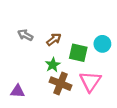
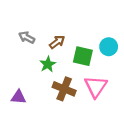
green star: (53, 65) -> (48, 64), moved

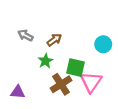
green square: (83, 56) -> (75, 68), moved
brown cross: (64, 89) -> (61, 84), turned 35

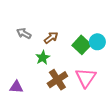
green square: (75, 68) -> (82, 45), moved, turned 30

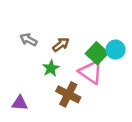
pink triangle: (86, 78) -> (91, 72), moved, turned -30
brown cross: (57, 80) -> (68, 94), turned -30

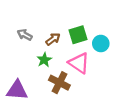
green square: (97, 53) -> (78, 35), moved, turned 30
purple triangle: (20, 103) -> (17, 90), size x1.5

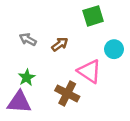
green square: (78, 35) -> (93, 16), moved
green star: (44, 60) -> (27, 77), moved

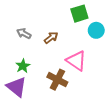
cyan circle: (114, 49) -> (96, 30), moved
purple triangle: (19, 102) -> (17, 87), turned 35

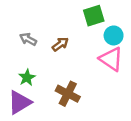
pink triangle: (76, 61) -> (111, 59), moved
purple triangle: (17, 87) -> (19, 102), turned 50

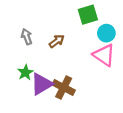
gray arrow: (28, 39) -> (27, 37), turned 42
purple triangle: (19, 102) -> (42, 84), moved

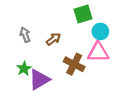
pink triangle: (104, 55) -> (98, 52), turned -35
brown cross: (64, 87) -> (74, 64), moved

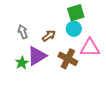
cyan circle: (100, 31) -> (74, 29), moved
purple triangle: (39, 79) -> (37, 56), moved

